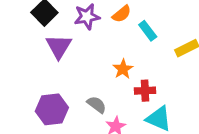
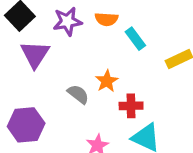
orange semicircle: (122, 14) -> (106, 19), turned 42
gray semicircle: (97, 105) -> (78, 94), moved

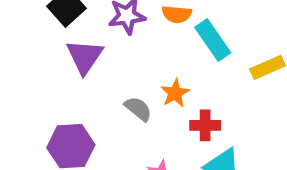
cyan rectangle: (135, 39) -> (213, 40), size x1.4

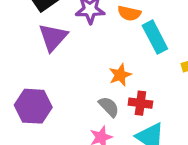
gray semicircle: (138, 109) -> (109, 107), moved

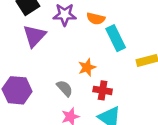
gray semicircle: (109, 107) -> (65, 88), moved

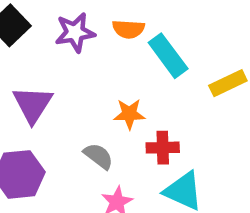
purple triangle: (34, 36) -> (33, 104), moved
orange star: (87, 67) -> (129, 114), turned 30

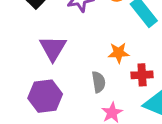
gray semicircle: (98, 156) -> (99, 82), turned 45

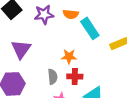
red cross: (142, 75) -> (75, 76), moved

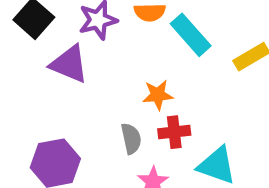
purple triangle: (21, 49) -> (69, 64), moved, turned -35

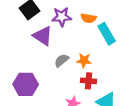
gray semicircle: (131, 139) -> (62, 60), moved, turned -128

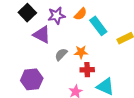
orange semicircle: (88, 18) -> (80, 14), turned -48

